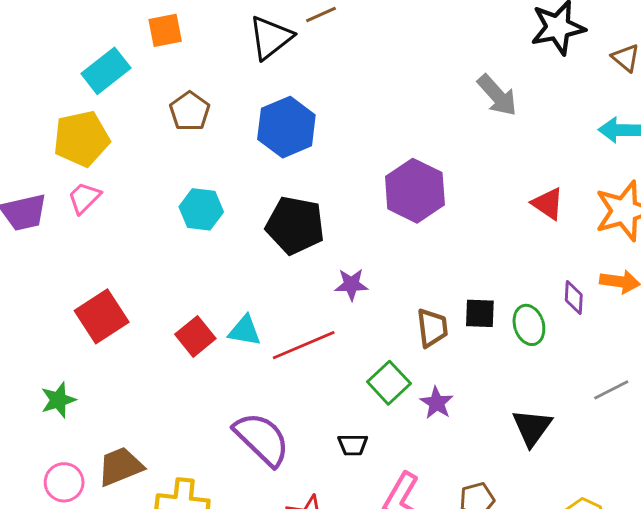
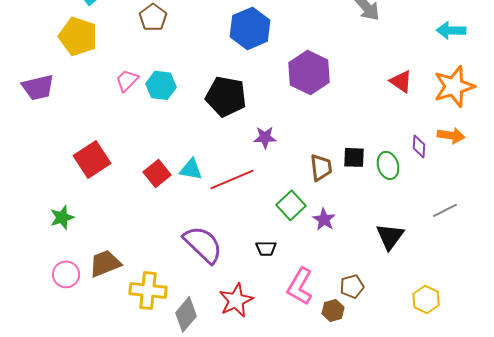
blue hexagon: (286, 127) -> (250, 28), moved
yellow pentagon: (81, 139) -> (78, 36), turned 30
pink trapezoid: (84, 198) -> (127, 80), moved

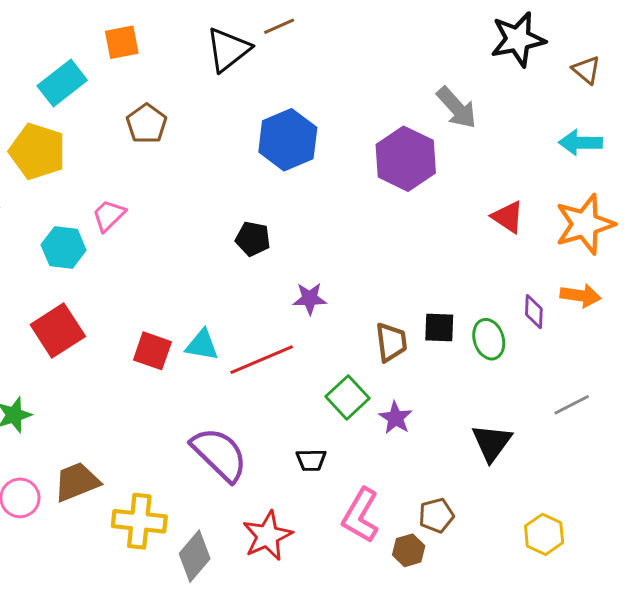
purple hexagon: (309, 72) -> (406, 159), moved
cyan hexagon: (161, 85) -> (64, 247), moved
black pentagon: (226, 96) -> (253, 239), size x0.6
red square: (157, 173) -> (152, 351), turned -32

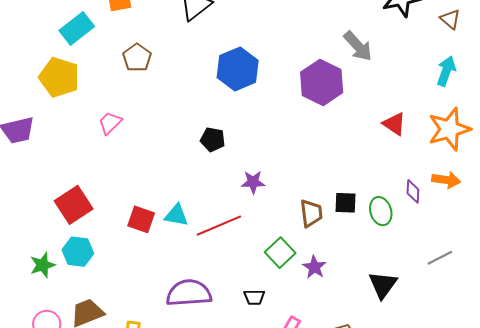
cyan arrow: (580, 143) -> (446, 71), turned 108
cyan hexagon: (64, 247) -> (78, 252), moved
purple semicircle: (219, 454) -> (189, 293), turned -48

